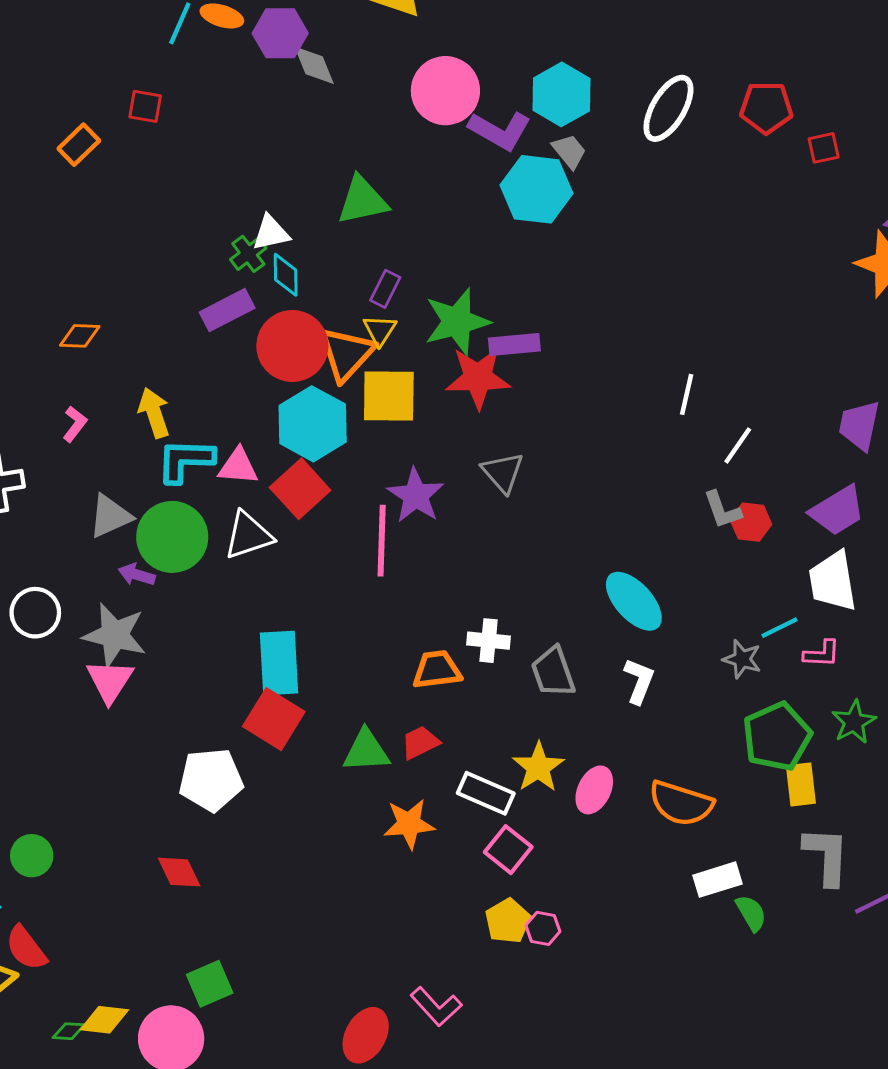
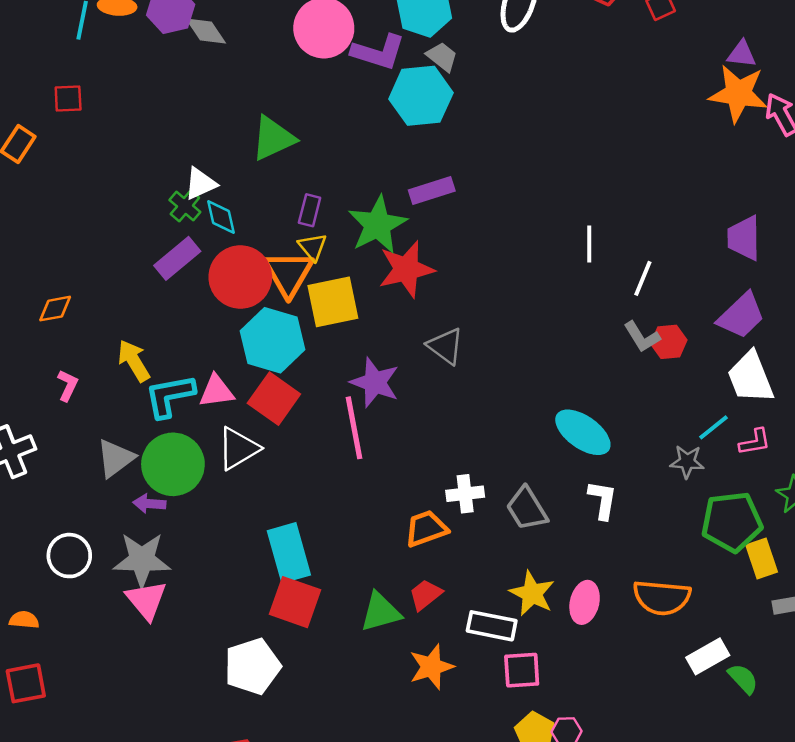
purple rectangle: (514, 345) -> (432, 191), moved
green pentagon: (777, 737) -> (732, 522), turned 30
pink square: (508, 850) -> (522, 670), turned -30

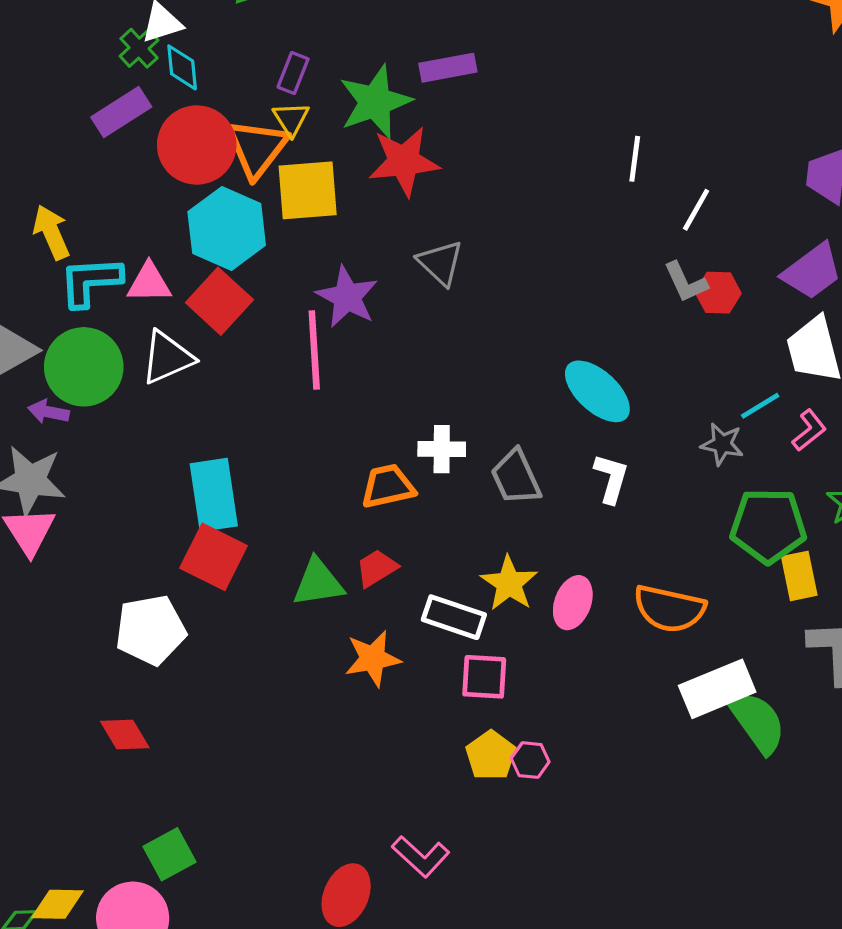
pink L-shape: (755, 442) -> (809, 430), turned -36
white rectangle: (708, 656) -> (717, 689), size x1.4
green semicircle: (743, 679) -> (758, 722), size x1.6

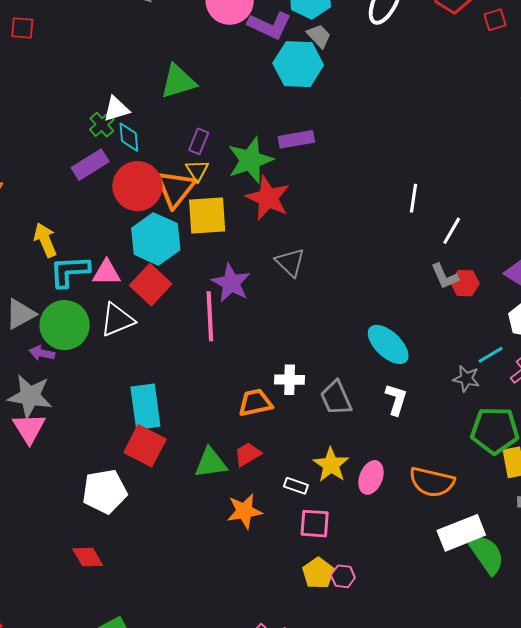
red star: (404, 161) -> (268, 198), turned 30
white rectangle: (454, 617) -> (296, 486), size x0.6

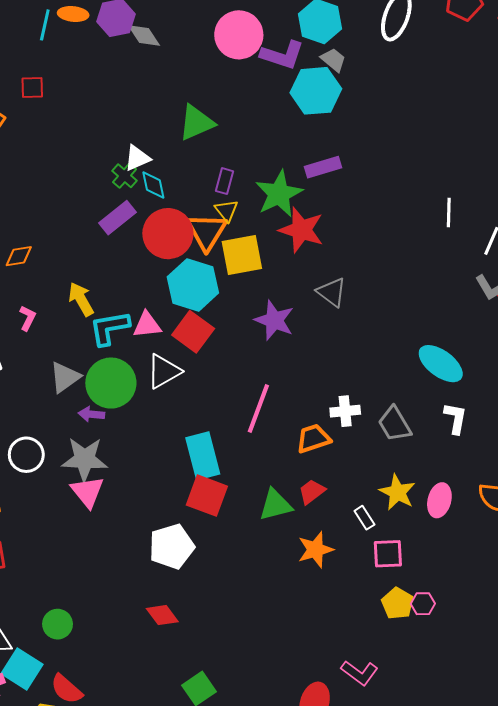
pink line: (210, 316) -> (258, 408), moved, turned 30
white rectangle: (296, 486) -> (364, 518), turned 45

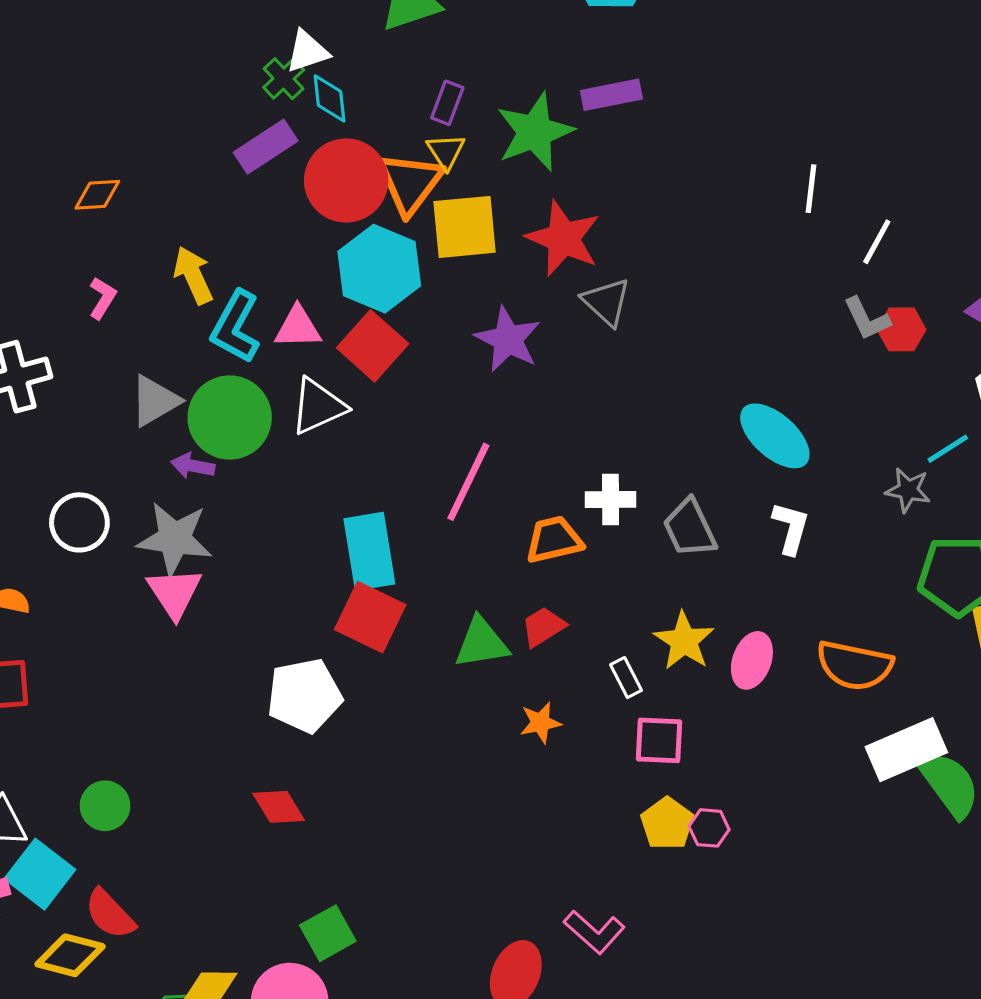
red star: (301, 230) -> (563, 238), moved
cyan L-shape: (109, 328) -> (235, 327), turned -57
orange star: (315, 550) -> (540, 723), size x0.7

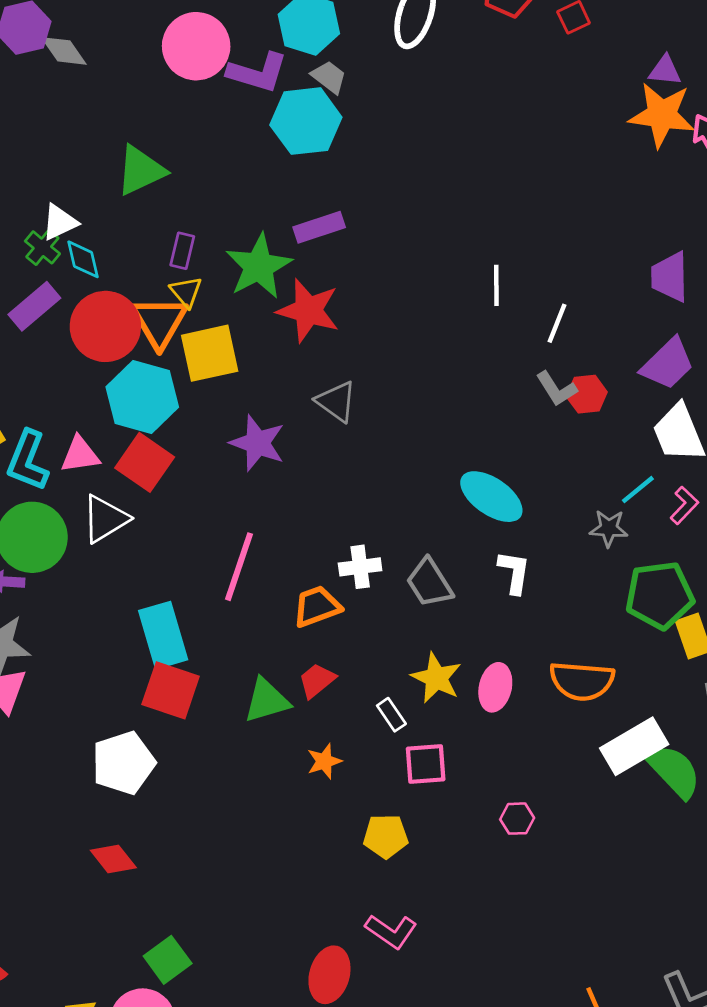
red star: (563, 238) -> (308, 310), moved
yellow pentagon: (667, 824) -> (386, 836), moved, turned -30
pink hexagon: (709, 828) -> (517, 819), moved

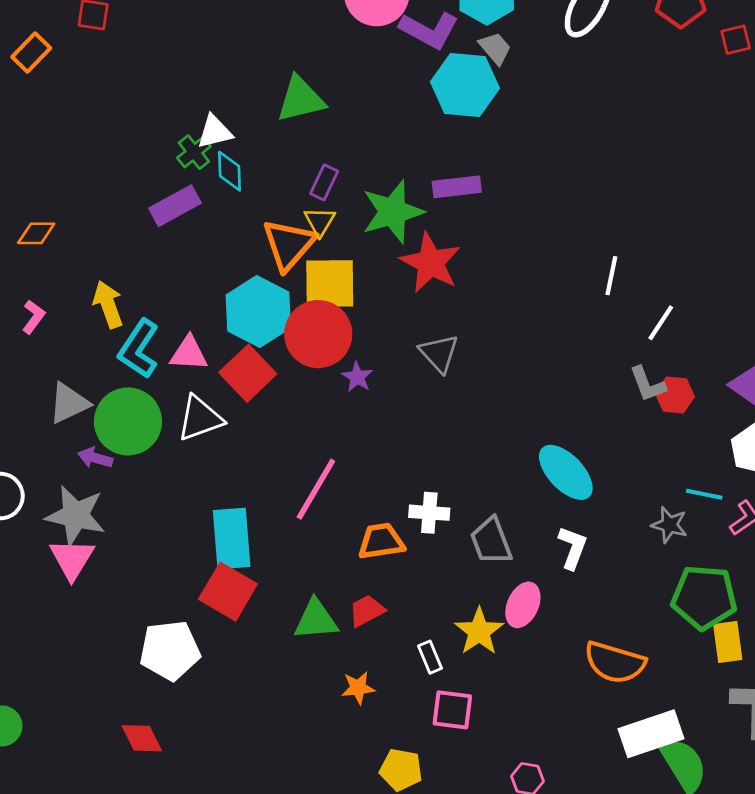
red circle: (105, 326) -> (318, 334), moved
purple star: (257, 443) -> (357, 377), size x0.6
cyan line: (638, 490) -> (704, 494), turned 39
pink ellipse: (495, 687) -> (523, 605), moved

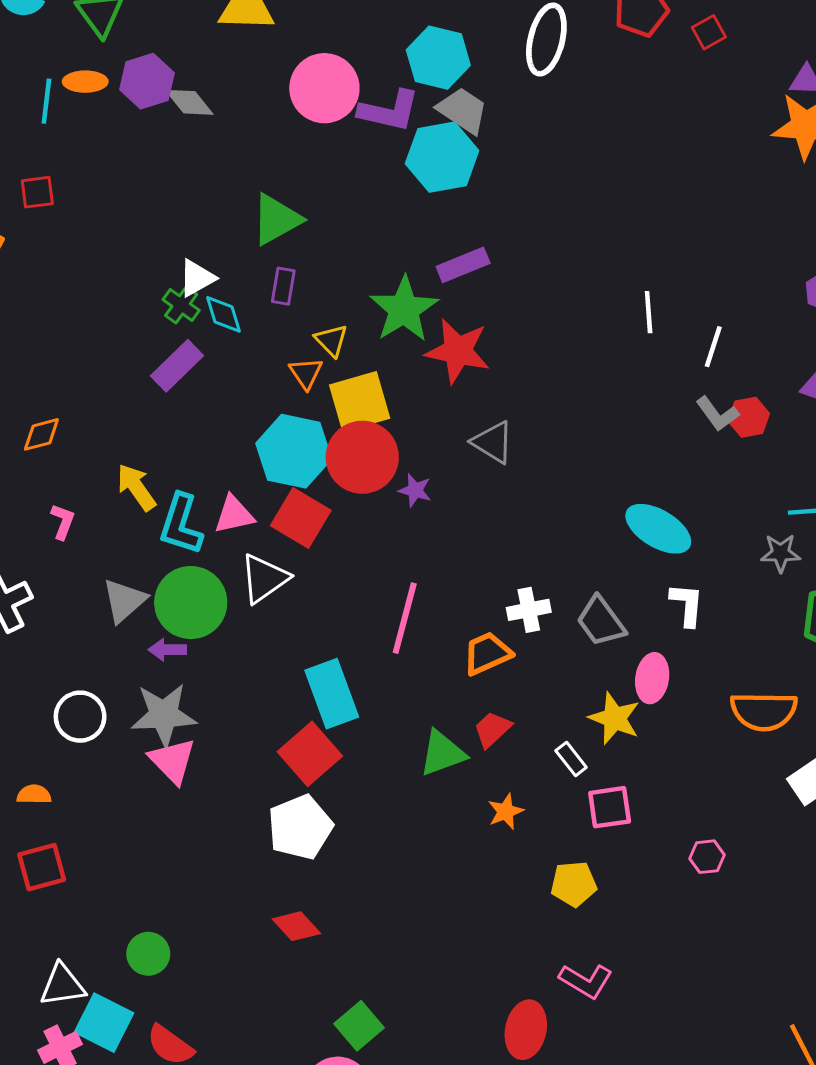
gray trapezoid: (495, 48) -> (463, 110), size x1.4
purple rectangle: (324, 182) -> (283, 286), moved
orange triangle: (289, 245) -> (306, 373), size x0.6
red square: (228, 592) -> (310, 754), moved, turned 34

